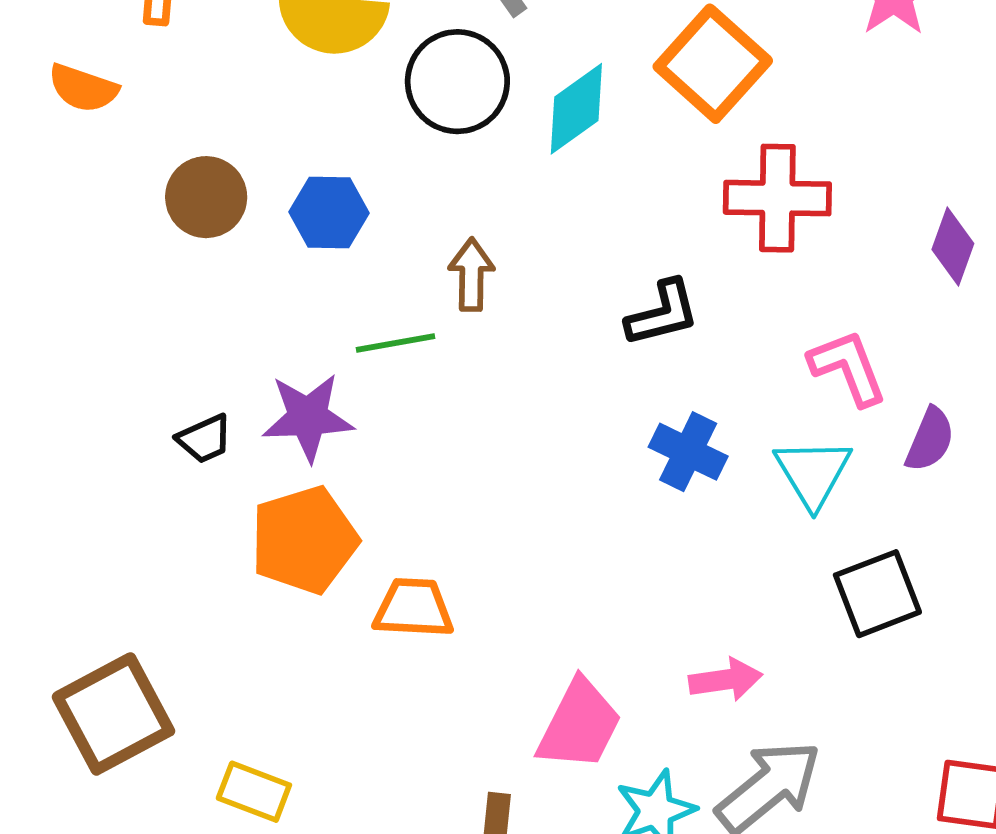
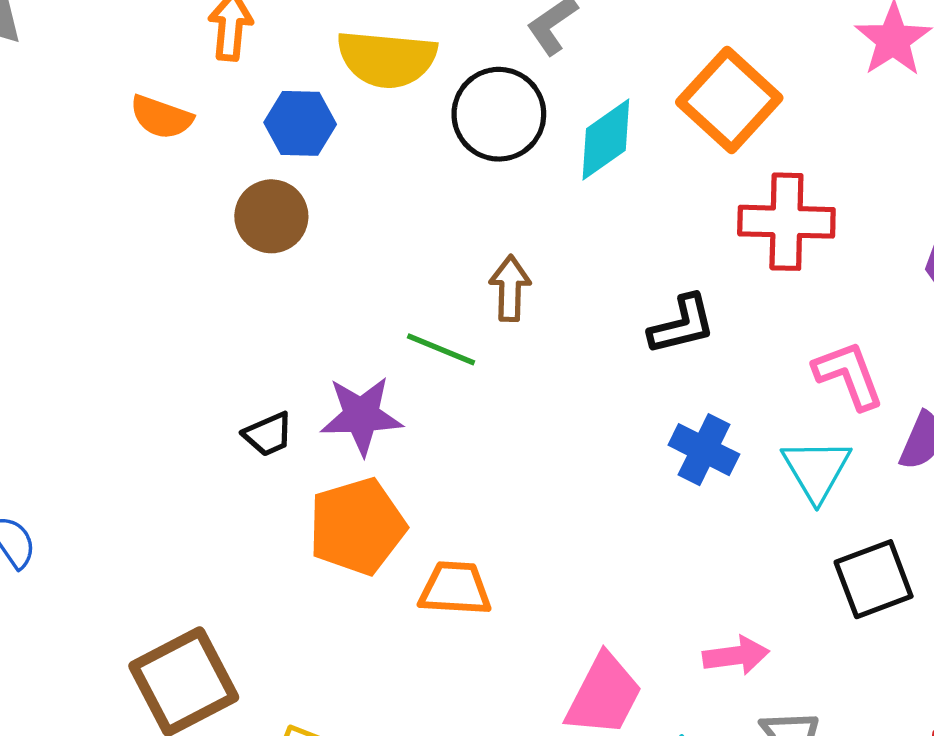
blue hexagon: (329, 212) -> (300, 123), moved
green line: (395, 343) -> (441, 349), turned 32

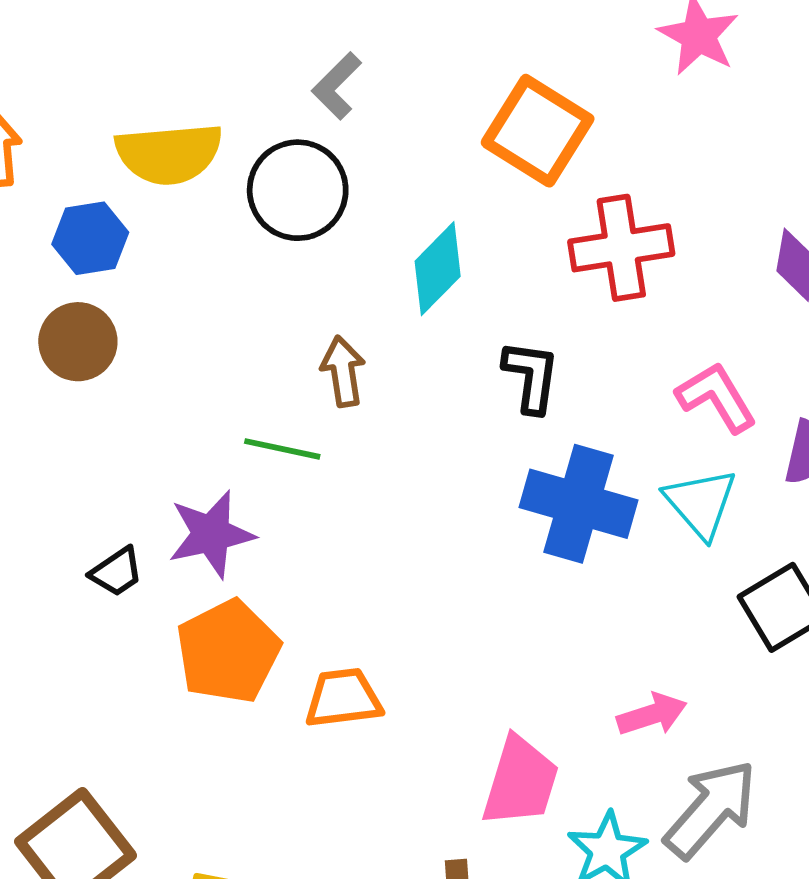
cyan diamond: (606, 140) -> (438, 269), moved
black L-shape: (682, 325) -> (531, 376), turned -58
blue cross: (704, 450) -> (578, 504), size x1.5

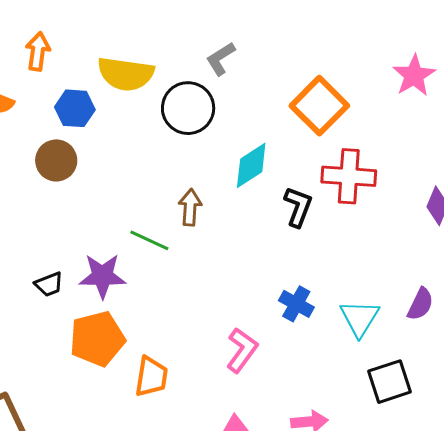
black L-shape: (531, 376) -> (298, 207), moved
pink L-shape: (716, 397) -> (242, 350), moved, turned 54
blue cross: (578, 504) -> (296, 304), size x0.6
orange trapezoid: (343, 698) -> (151, 377), turned 93

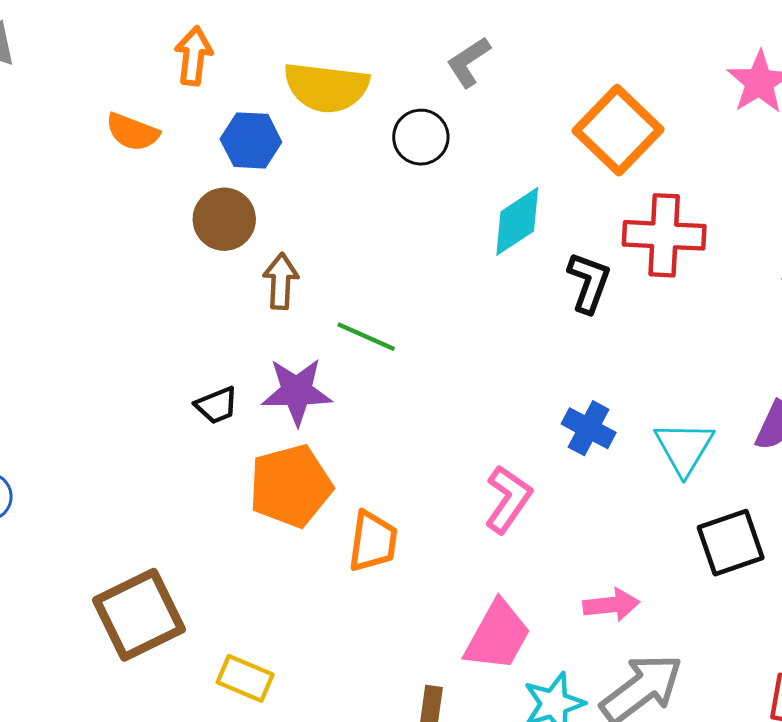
black circle: (188, 108) -> (421, 137), size x0.7
brown arrow: (190, 207) -> (281, 281), moved

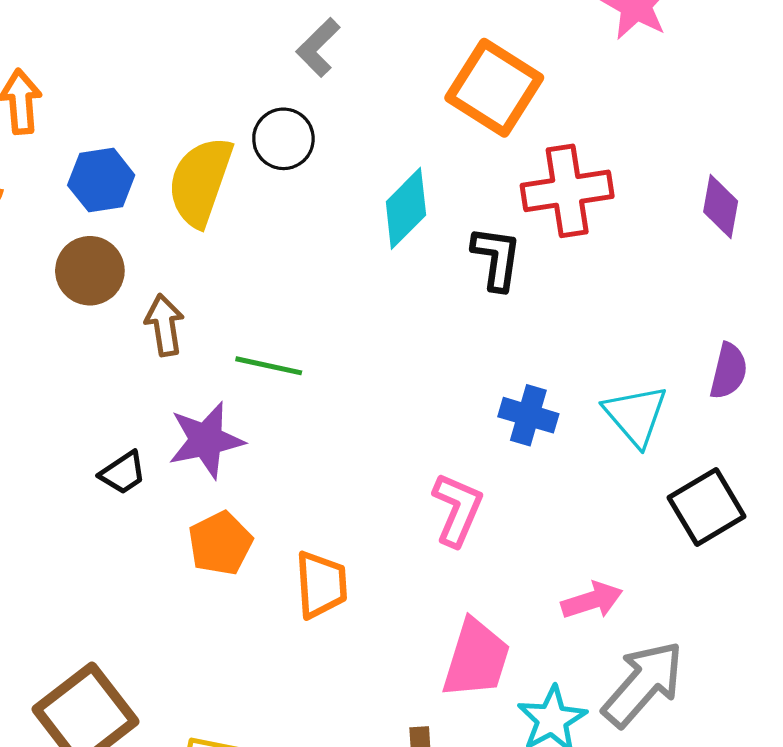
yellow semicircle: (326, 87) -> (200, 181), moved, turned 114
orange pentagon: (291, 486) -> (220, 543), size x0.7

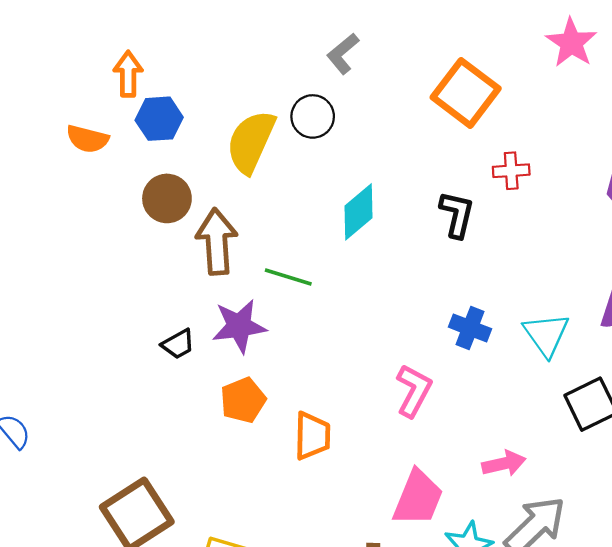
blue hexagon: (101, 180) -> (159, 119), moved
red cross: (567, 191) -> (511, 171), size x0.6
cyan diamond: (406, 208) -> (359, 212), moved
brown arrow: (165, 325) -> (217, 242), size x1.5

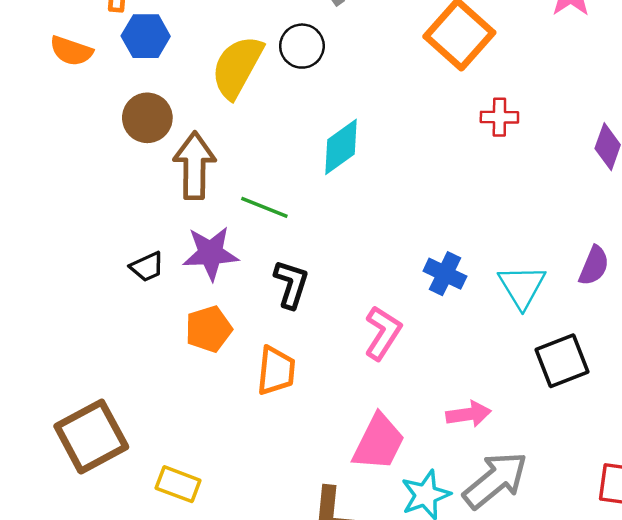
black L-shape: (457, 214) -> (291, 284), moved

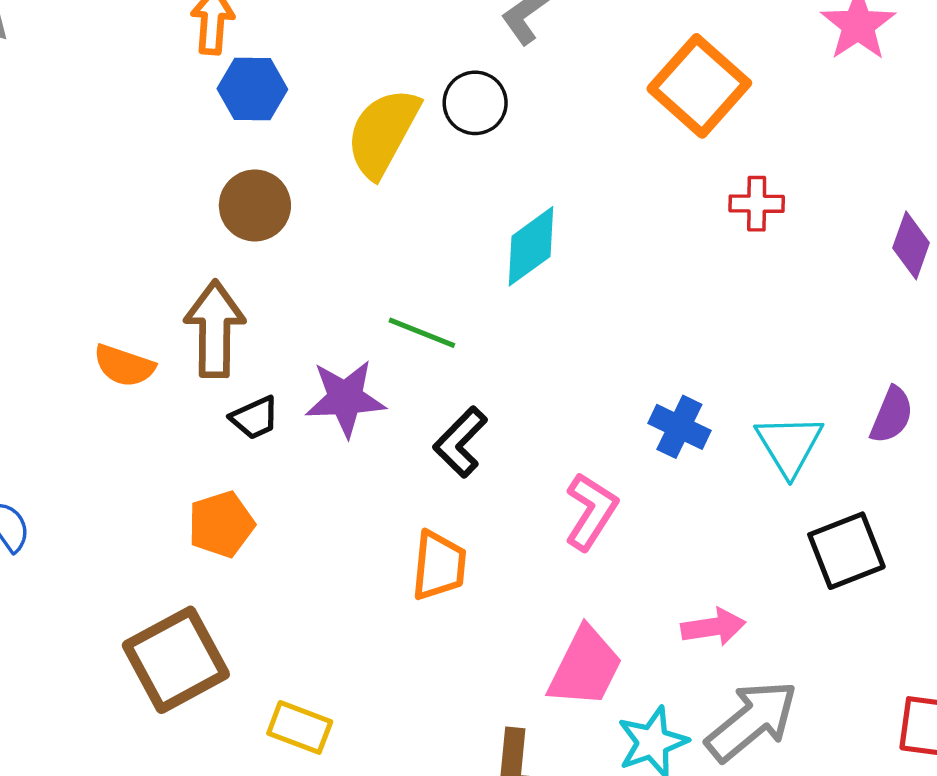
orange semicircle: (71, 51) -> (124, 366), moved
brown arrow: (194, 166) -> (215, 329), moved
black L-shape: (291, 284) -> (460, 442), turned -153
orange pentagon: (209, 329) -> (221, 524), moved

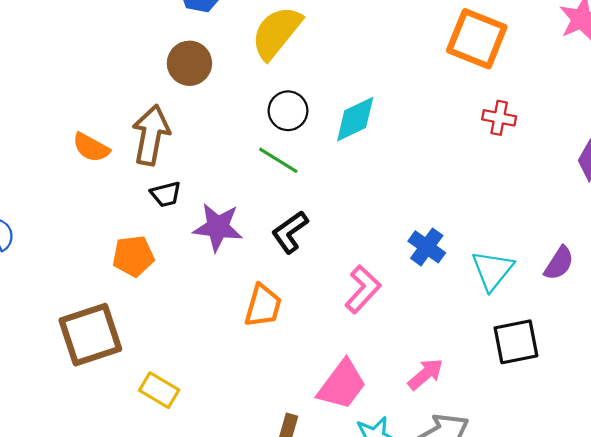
orange square: (699, 86) -> (477, 39), turned -30
black circle: (475, 103) -> (288, 111), moved
purple star: (345, 398) -> (218, 227), moved
pink arrow: (713, 627) -> (425, 374), turned -42

